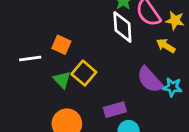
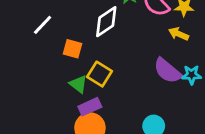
white diamond: (122, 27) -> (106, 22), moved, turned 68
white line: (30, 58) -> (43, 25), moved, turned -30
purple rectangle: (115, 110) -> (90, 107), moved

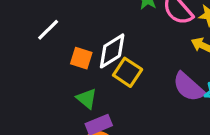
white diamond: (106, 22) -> (112, 51), moved
yellow square: (100, 74) -> (128, 72), moved

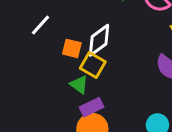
yellow square: (128, 72) -> (93, 65), moved

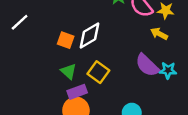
white line: (41, 25) -> (20, 22), moved
yellow square: (93, 65) -> (98, 72), moved

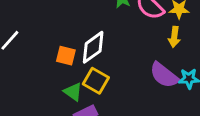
yellow arrow: (159, 34) -> (174, 37), turned -105
yellow square: (98, 72) -> (96, 81), moved

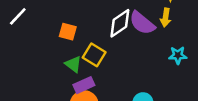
white diamond: (93, 47) -> (120, 23), moved
purple semicircle: (164, 75) -> (142, 23), moved

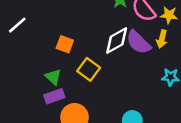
green triangle: (73, 64) -> (53, 77), moved
purple rectangle: (84, 85) -> (54, 96), moved

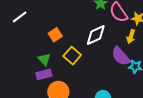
purple semicircle: (138, 42) -> (121, 56), moved
orange square: (65, 44) -> (55, 35), turned 32

